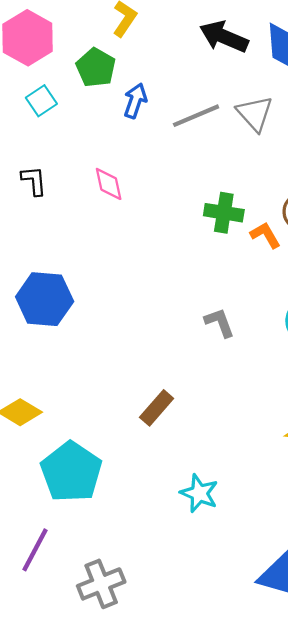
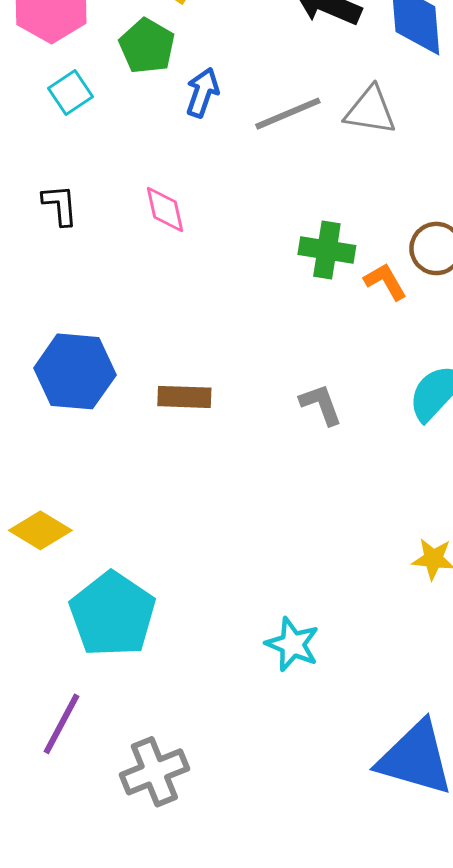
gray triangle: (255, 114) -> (370, 111), turned -39
brown rectangle: (157, 408) -> (184, 397), moved, turned 51

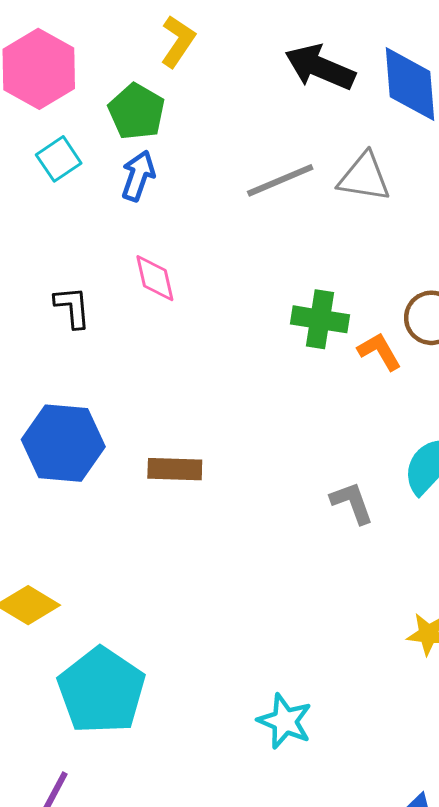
blue arrow: (202, 93) -> (138, 176), moved
black L-shape: (60, 205) -> (72, 307), moved
gray L-shape: (321, 404) -> (352, 503), moved

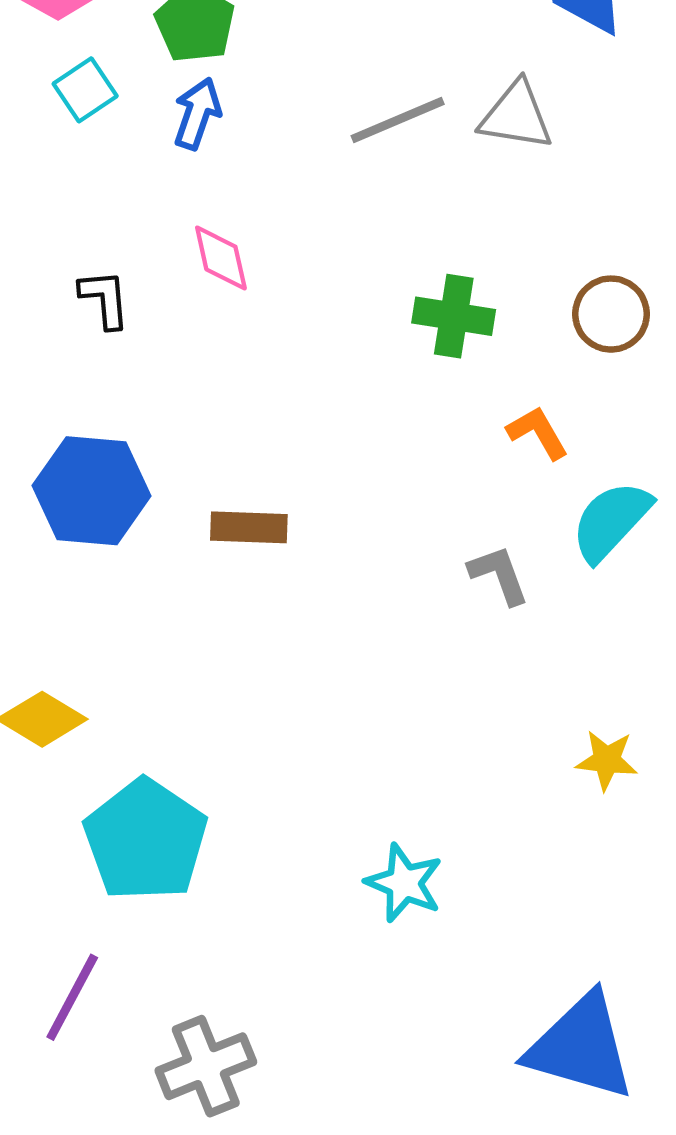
orange L-shape: (380, 351) -> (538, 433), moved

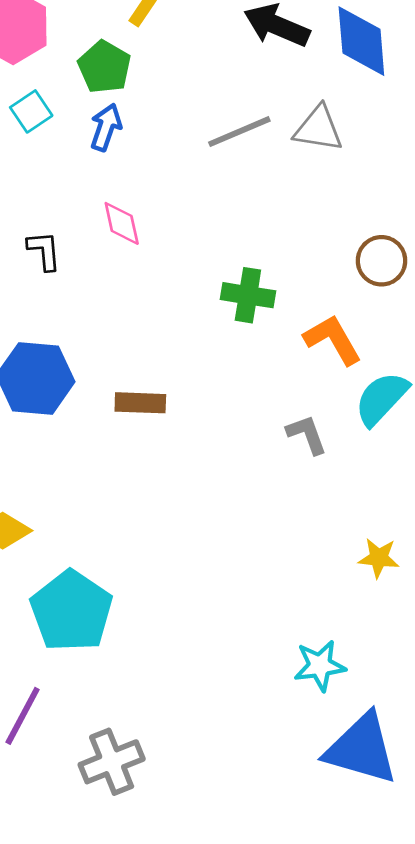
green cross: (454, 316) -> (248, 295), moved
orange L-shape: (538, 433) -> (333, 340), size x1.4
cyan star: (404, 883) -> (320, 666), moved, turned -30

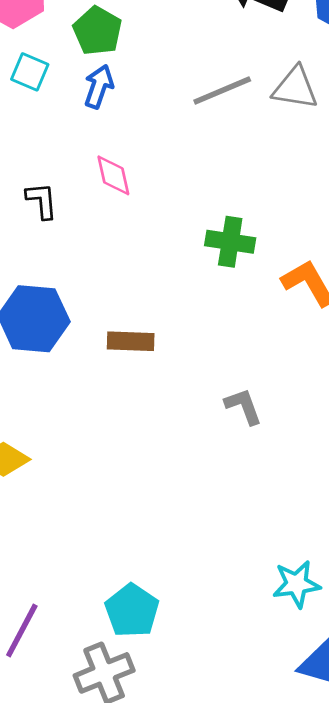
cyan square: (31, 111) -> (30, 72), turned -33
gray L-shape: (307, 434) -> (243, 406), moved
cyan pentagon: (71, 611) -> (132, 611), moved, size x0.7

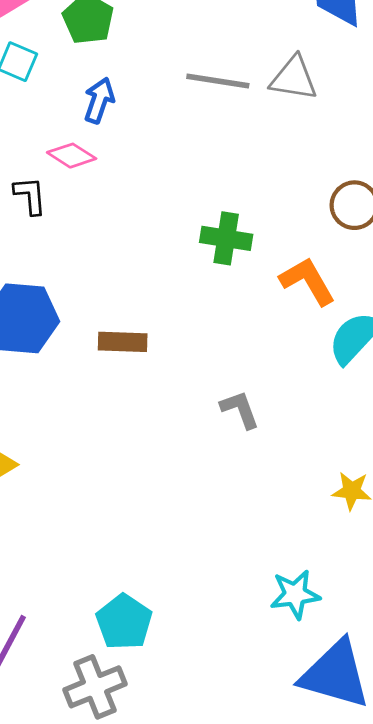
blue arrow: (99, 87) -> (99, 100), moved
gray line: (222, 90) -> (218, 81), turned 32
pink diamond: (113, 175) -> (72, 156), moved, turned -45

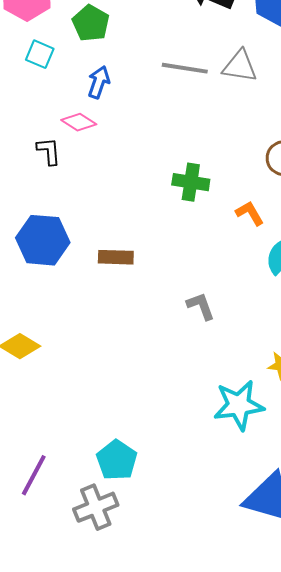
orange L-shape: (308, 281) -> (250, 213), size x0.7
cyan star: (295, 594) -> (239, 405), moved, size x1.4

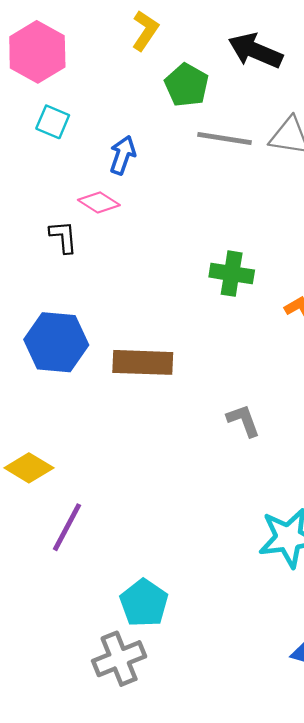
green pentagon: (91, 23) -> (187, 85), moved
brown rectangle: (116, 257) -> (143, 362), size x1.4
purple line: (34, 475) -> (67, 527), moved

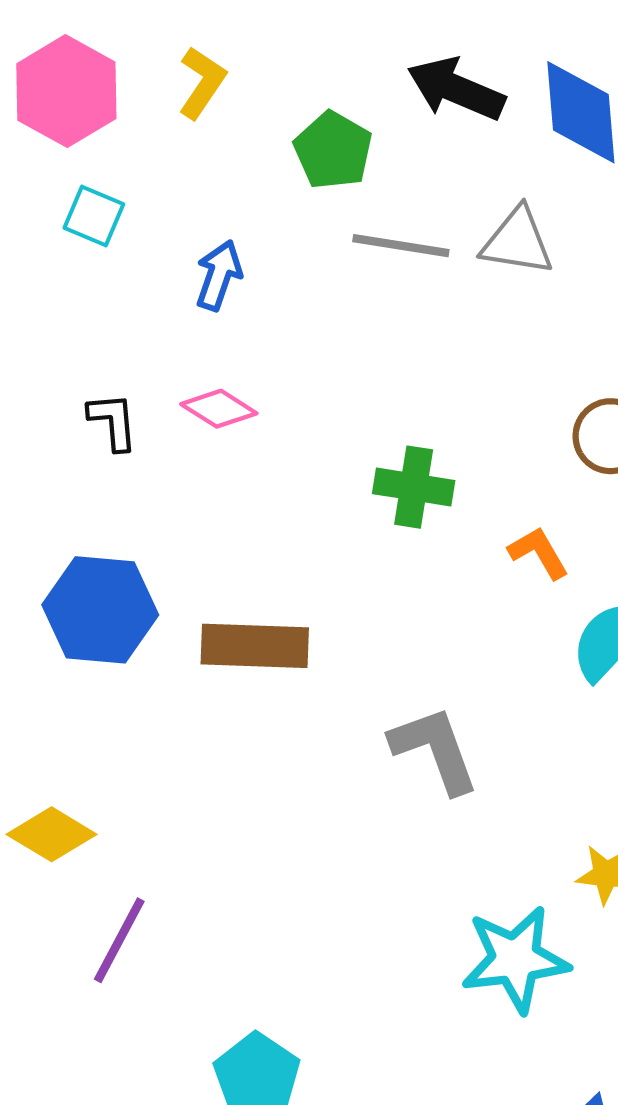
yellow L-shape: (145, 31) -> (202, 83), moved
pink diamond: (99, 202) -> (219, 409), moved
gray L-shape: (244, 420) -> (435, 750), size x1.5

